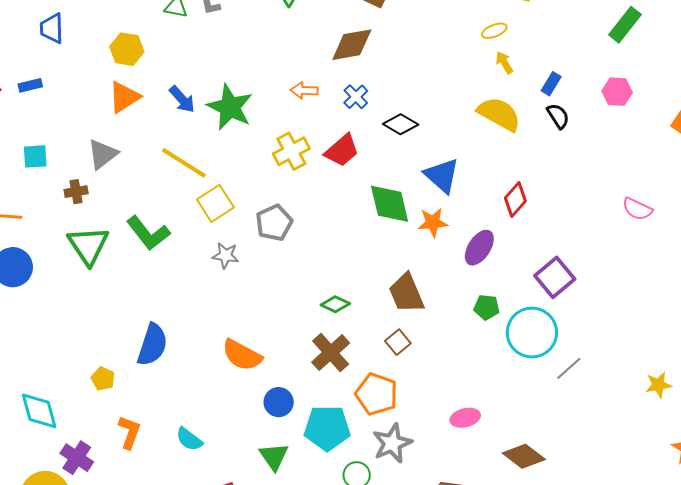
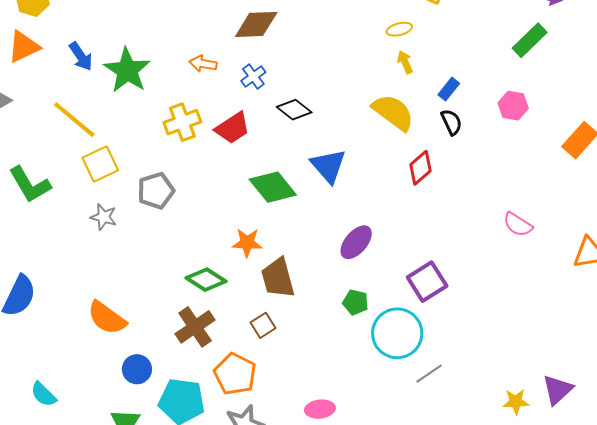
red diamond: (515, 199) -> (420, 168), moved
green diamond: (390, 204) -> (273, 187), turned -33
orange star: (433, 222) -> (247, 243), moved
green diamond: (335, 304) -> (206, 280), size x1.4

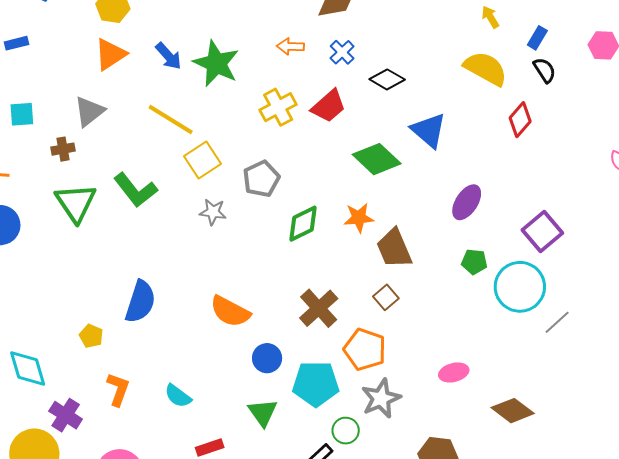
green diamond: (206, 280) -> (303, 224), moved, turned -51

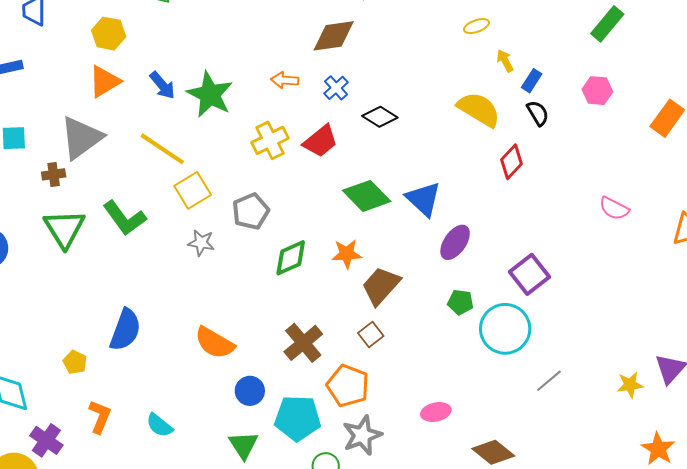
yellow arrow: (490, 17) -> (505, 61), moved
gray triangle: (89, 111) -> (81, 138), size x1.4
blue triangle: (429, 130) -> (423, 199), moved
brown trapezoid: (394, 248) -> (381, 286), turned 63
gray line: (557, 322) -> (549, 381), moved

